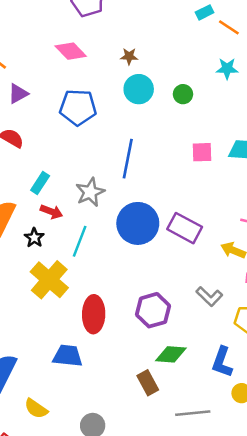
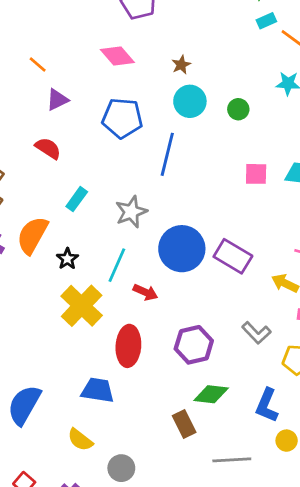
brown star: (129, 56) -> (181, 65), turned -30
blue line: (128, 159) -> (167, 154), moved
red arrow: (51, 212) -> (145, 292), moved
yellow semicircle: (36, 409) -> (80, 440), moved

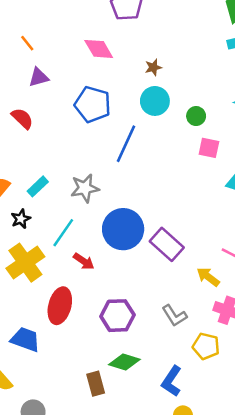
pink square: (256, 174) -> (209, 148), moved
cyan rectangle: (77, 199) -> (38, 186), moved

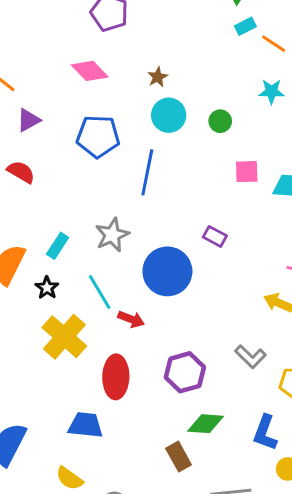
pink square: (209, 148) -> (247, 172), moved
cyan line: (63, 233) -> (100, 292), turned -52
purple rectangle: (167, 244) -> (215, 236), moved, size x0.6

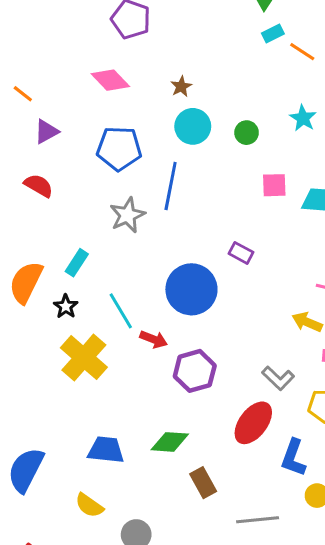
cyan star: (272, 92) -> (303, 118), moved, turned 30
gray star: (112, 235) -> (127, 215), moved
purple hexagon: (185, 372) -> (195, 371), moved
red ellipse: (116, 377) -> (253, 423), moved, turned 36
green diamond: (206, 424) -> (170, 442), moved

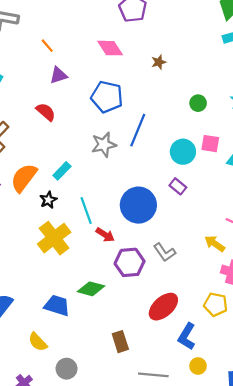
cyan circle: (193, 126) -> (183, 152), moved
gray L-shape: (278, 378) -> (165, 252), moved
green diamond: (170, 442) -> (91, 289), moved

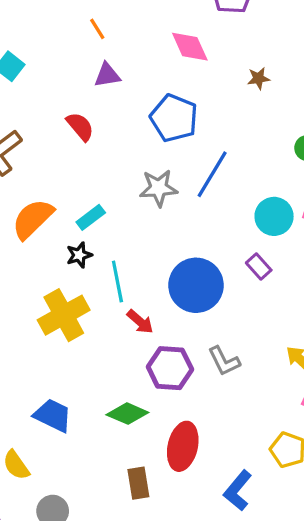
black star: (48, 200) -> (79, 255), moved
green diamond: (91, 289) -> (127, 414), moved
red ellipse: (163, 307) -> (183, 446), moved, turned -44

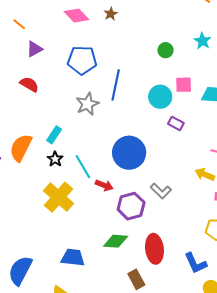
brown star: (258, 78) -> (111, 14), moved
purple rectangle: (259, 267) -> (176, 123), moved
blue L-shape: (238, 491) -> (195, 263), turned -45

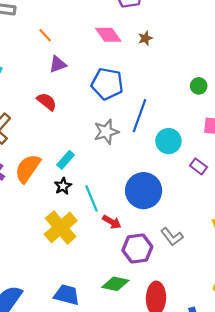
cyan circle: (160, 97) -> (168, 141), moved

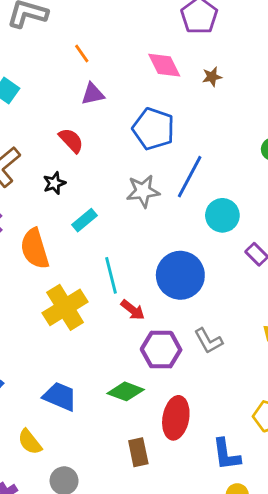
orange semicircle: (28, 168) -> (35, 249), moved, turned -60
black star: (63, 186) -> (54, 183), moved

